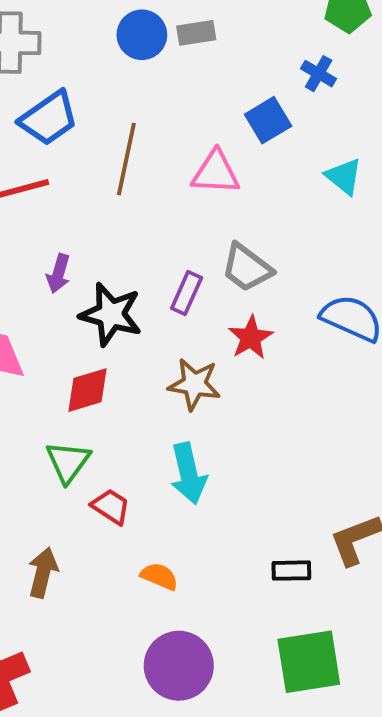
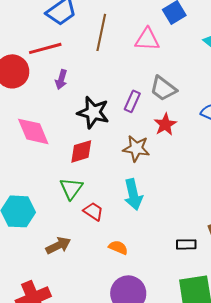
purple arrow: (58, 274) -> (61, 79), moved
brown arrow: (43, 572) -> (58, 245), turned 50

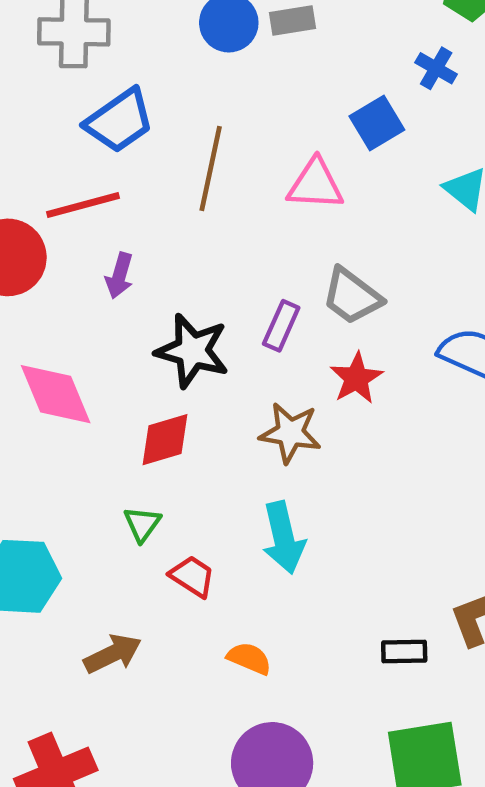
green triangle: (71, 188) -> (142, 524), size x0.7

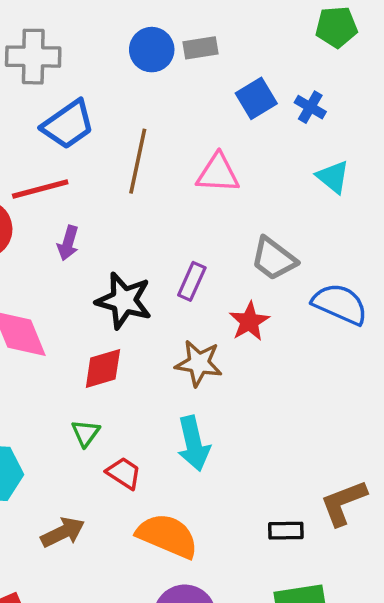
blue cross: (436, 68) -> (310, 107), moved
blue square: (377, 123) -> (256, 98), moved
gray trapezoid: (352, 296) -> (274, 259), moved
orange semicircle: (249, 658) -> (167, 536), size x1.8

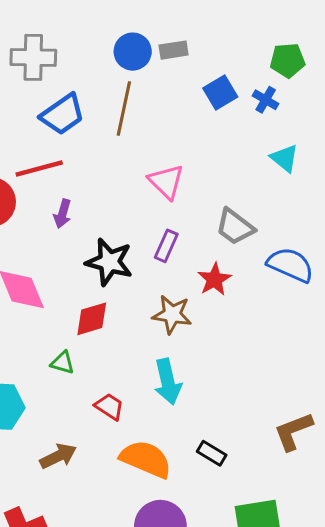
green pentagon: (336, 27) -> (287, 60), moved
brown line: (138, 161) -> (124, 109), moved
pink triangle: (218, 173) -> (166, 182), moved, turned 42
green triangle: (85, 433) -> (63, 363), moved, turned -50
black rectangle: (286, 531) -> (212, 453), moved, turned 32

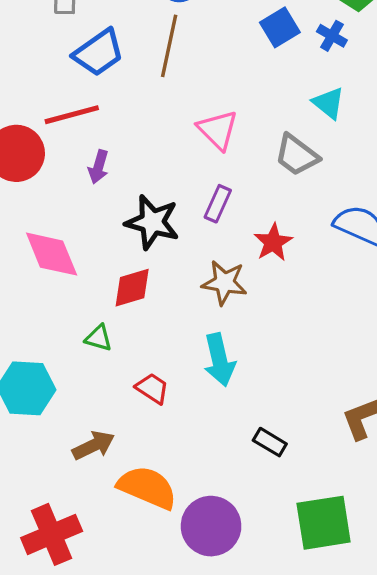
cyan triangle: (285, 158) -> (329, 103), moved
gray trapezoid: (235, 227) -> (297, 155), moved
orange semicircle: (146, 459) -> (147, 487), moved

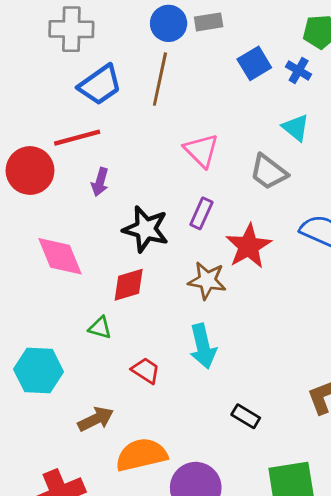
red star: (273, 242) -> (249, 246), size x1.4
orange semicircle: (147, 487) -> (141, 455), turned -36

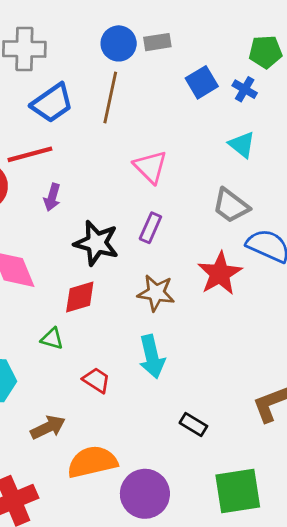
gray trapezoid: (269, 172) -> (231, 206), moved
red star: (249, 246) -> (220, 273), moved

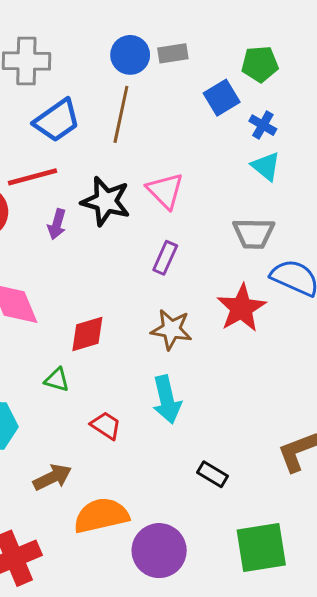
green pentagon: (265, 52) -> (260, 64), moved
blue cross: (245, 89) -> (263, 125), moved
gray trapezoid: (231, 206) -> (254, 233), turned -36
black star: (96, 243) -> (106, 201), moved

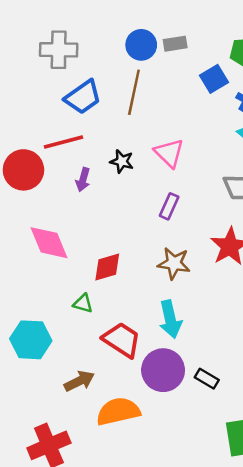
black star: (106, 201) -> (122, 161), size x0.6
red trapezoid: (106, 425) -> (122, 340), size x1.6
purple circle: (159, 551) -> (163, 370), moved

